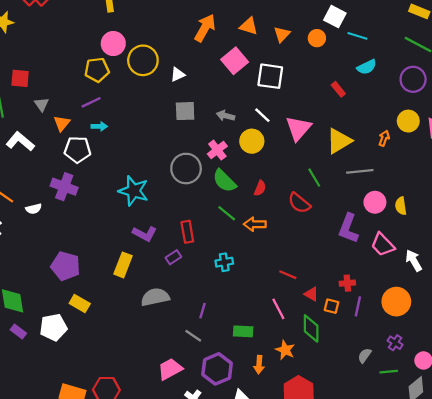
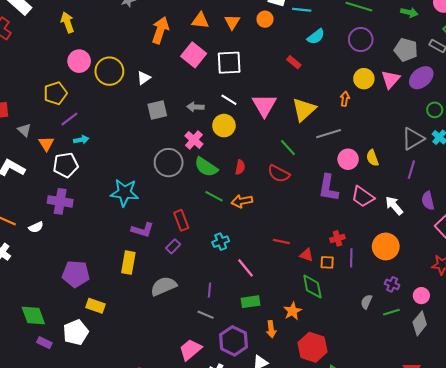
yellow pentagon: (97, 70) -> (55, 93), moved
pink line: (278, 309) -> (246, 268), moved
orange star: (285, 350) -> (292, 311), turned 30

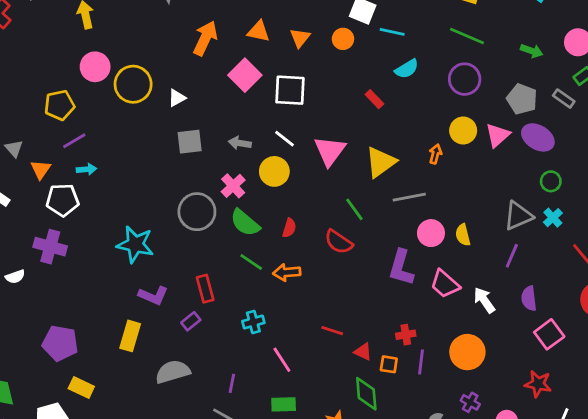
purple ellipse: (421, 78) -> (538, 137), turned 65

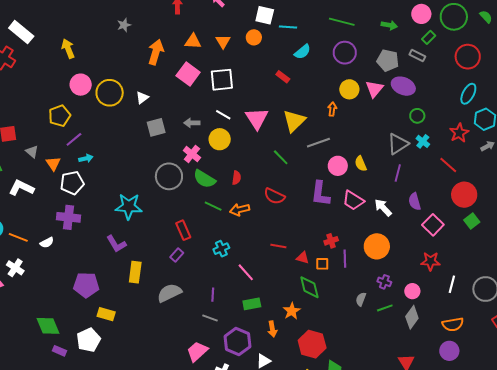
red semicircle: (339, 242) -> (274, 196), moved
purple L-shape: (153, 296) -> (116, 244), moved, turned 45

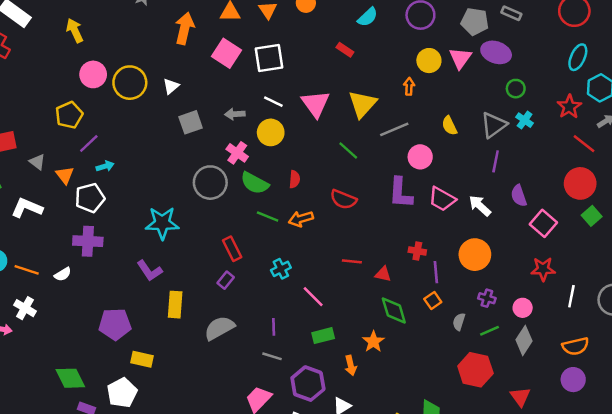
yellow semicircle: (361, 164) -> (449, 126), moved
red line: (448, 165) -> (584, 144), moved
red cross: (331, 241) -> (417, 251), turned 32
orange square: (322, 264) -> (433, 300), moved, turned -32
red hexagon: (312, 344) -> (475, 370), moved

